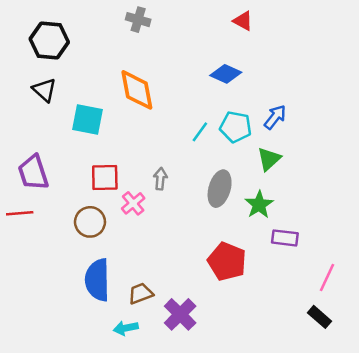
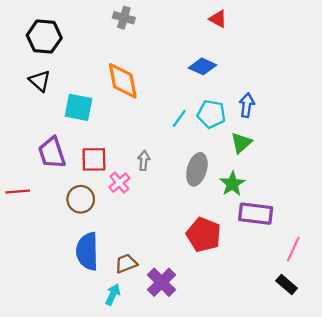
blue arrow: (275, 117) -> (247, 105), turned -30
purple trapezoid: (33, 173) -> (52, 153), moved
purple rectangle: (285, 238) -> (256, 214), size x1.4
cyan arrow: (126, 328) -> (113, 294), turned 125

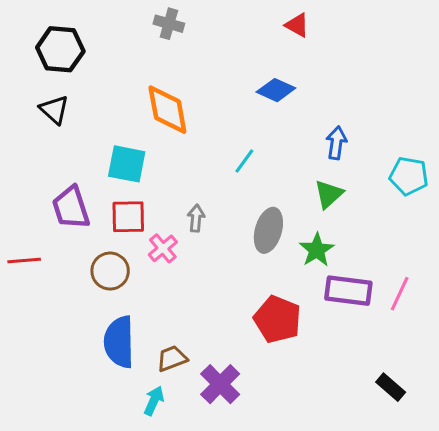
cyan square: (78, 107) -> (127, 164), moved
cyan pentagon: (211, 114) -> (409, 176), moved
pink line: (293, 249) -> (400, 294), moved

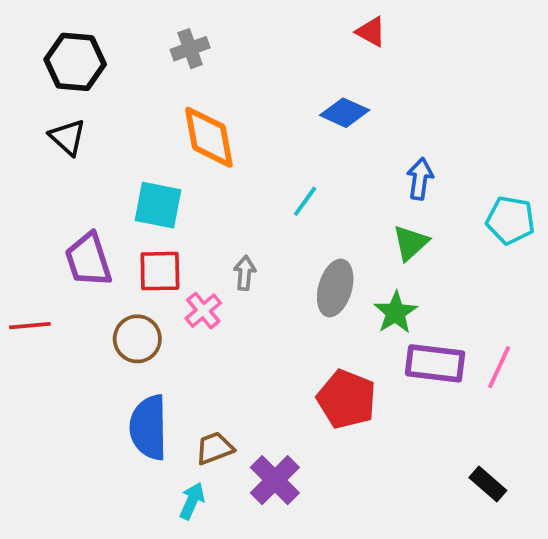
gray cross: (169, 24) -> (190, 49), moved, turned -36

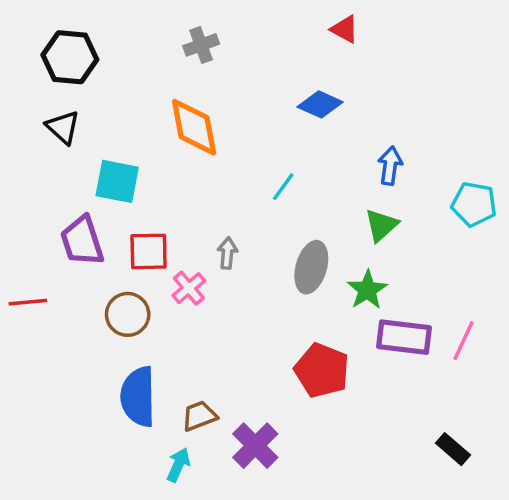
gray cross: (190, 49) -> (201, 45), moved
cyan square: (158, 205) -> (117, 181), moved

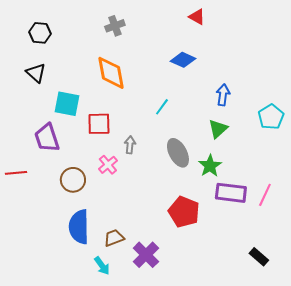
black hexagon: (70, 57) -> (40, 33), size x0.7
cyan pentagon: (474, 204) -> (271, 117), turned 30
red square: (149, 251) -> (99, 124), moved
gray ellipse: (311, 267) -> (178, 153), turned -44
cyan arrow: (178, 465) -> (102, 266), turned 120

